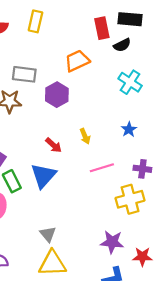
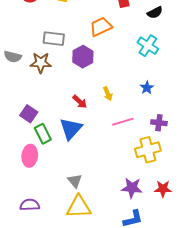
black semicircle: (122, 45) -> (155, 13), moved
red star: (142, 257) -> (163, 189), moved

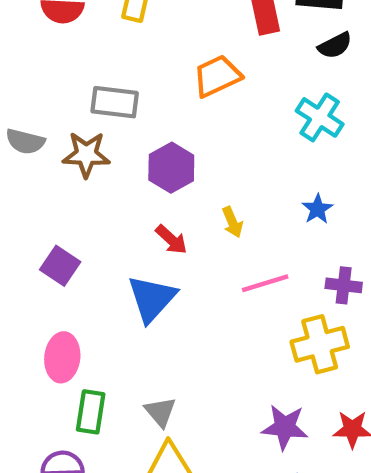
purple hexagon: (83, 57) -> (171, 168), moved
green rectangle: (43, 134) -> (91, 412), moved, turned 36

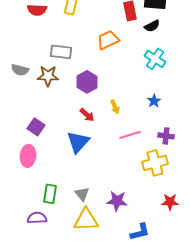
black semicircle: (335, 45) -> (152, 26), moved
pink ellipse: (62, 357) -> (28, 156), moved
purple star: (285, 427) -> (117, 201), moved

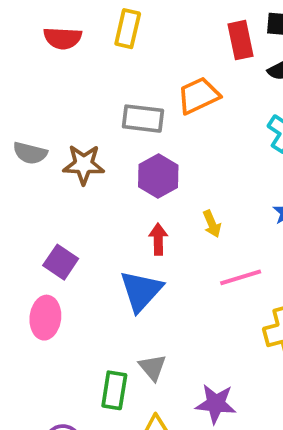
gray rectangle: (61, 52) -> (143, 119), moved
red arrow: (87, 115) -> (158, 239), turned -133
green rectangle: (50, 194) -> (114, 390), moved
gray triangle: (82, 194) -> (153, 367), moved

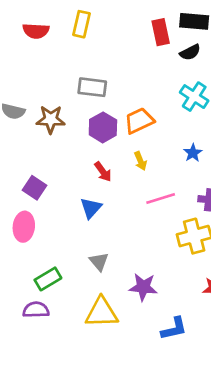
orange trapezoid: (198, 96) -> (139, 121), moved
red arrow: (158, 239) -> (103, 172), turned 145
blue triangle: (141, 291) -> (91, 208), size x0.7
green rectangle: (114, 390) -> (48, 279), moved, turned 50

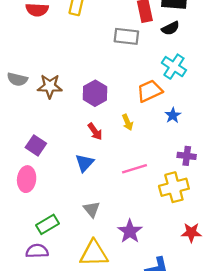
gray rectangle: (92, 87) -> (126, 36), moved
orange trapezoid: (139, 121) -> (150, 91), moved
pink line: (161, 199) -> (134, 169), moved
purple star: (143, 287) -> (130, 231), turned 30

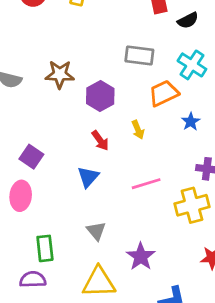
gray rectangle: (126, 36) -> (139, 55), moved
brown star: (50, 86) -> (60, 74), moved
green rectangle: (47, 224) -> (45, 248), turned -65

